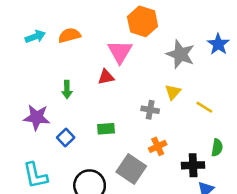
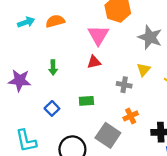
red triangle: (106, 77) -> (94, 62), moved
purple star: (37, 117) -> (20, 80), moved

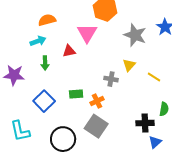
cyan arrow: (26, 22) -> (38, 41), moved
red triangle: (94, 62) -> (69, 51), moved
blue square: (52, 108) -> (44, 101), size x1.5
orange cross: (131, 116) -> (97, 101), moved

